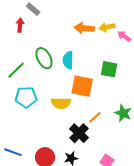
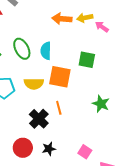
yellow semicircle: (61, 103) -> (34, 84), moved
orange line: (95, 117) -> (59, 108), moved, turned -64
black cross: (79, 133) -> (39, 119), moved

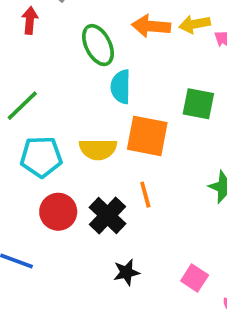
green ellipse: (22, 49) -> (98, 45), moved
red circle: (23, 148) -> (58, 212), moved

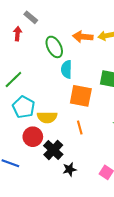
yellow semicircle: (98, 149) -> (47, 117), moved
cyan pentagon: (41, 157) -> (24, 107), turned 30
black cross: (107, 216) -> (53, 150), moved

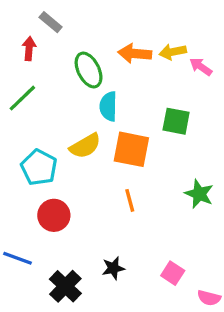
green line: (13, 80) -> (22, 98), moved
yellow semicircle: (47, 117) -> (85, 146), moved, turned -30
black cross: (53, 150) -> (65, 286), moved

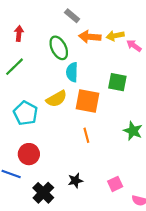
gray rectangle: (51, 22) -> (72, 16), moved
red circle: (54, 215) -> (29, 154), moved
pink square: (173, 273) -> (115, 184), turned 32

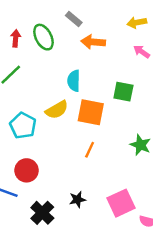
yellow arrow: (115, 36) -> (137, 23), moved
green ellipse: (59, 48) -> (43, 37), moved
orange line: (86, 135) -> (90, 150), turned 40
pink square: (115, 184) -> (121, 203), size x1.6

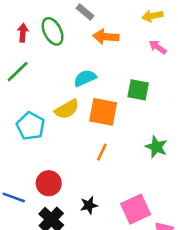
cyan semicircle: (74, 81) -> (85, 78), turned 65
red circle: (27, 170) -> (49, 183), moved

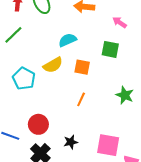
pink arrow: (158, 47) -> (120, 22), moved
orange square: (103, 112) -> (82, 67), size x0.7
pink square: (136, 209) -> (108, 145), turned 35

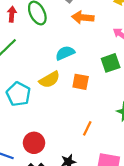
green square: (110, 49) -> (111, 63), turned -30
orange line: (81, 99) -> (87, 128), moved

